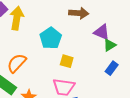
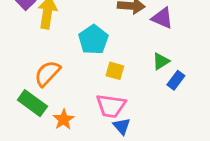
purple triangle: (102, 32) -> (162, 18), moved
green triangle: (110, 45) -> (161, 61), moved

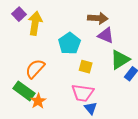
purple triangle: (162, 18) -> (106, 35), moved
green triangle: (161, 61) -> (120, 60), size x1.5
orange star: (64, 119) -> (38, 101), moved

